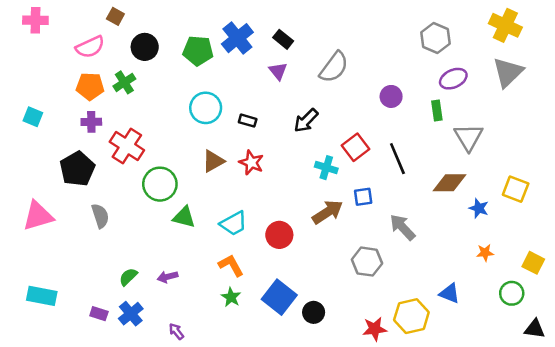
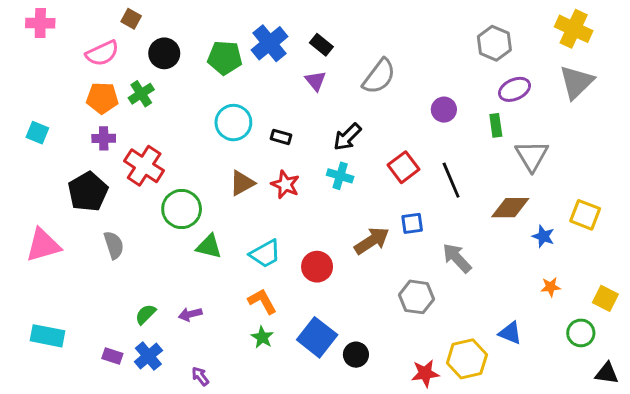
cyan cross: (326, 168) -> (340, 176), moved

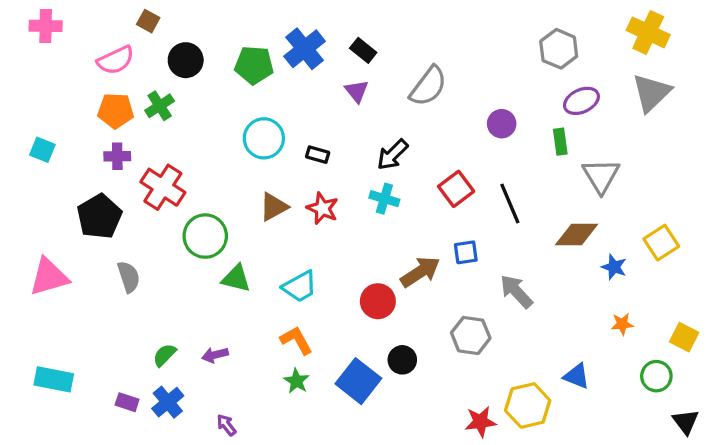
yellow square: (585, 215) -> (661, 243), turned 36
red circle: (317, 267) -> (378, 301), moved
black circle: (356, 355) -> (402, 360), moved
black triangle: (607, 373) -> (686, 422), turned 45

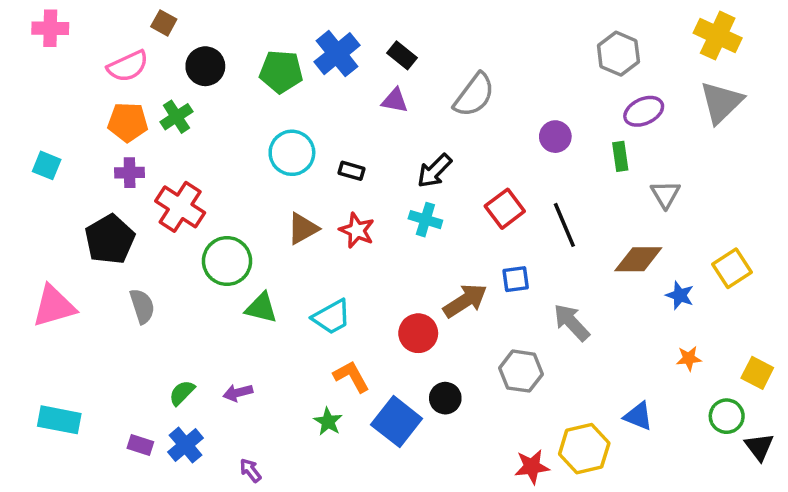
purple triangle: (357, 91) -> (395, 100), turned -40
gray triangle: (601, 176) -> (665, 194), size x0.7
orange L-shape: (296, 340) -> (351, 376), moved
black triangle: (686, 422) -> (759, 447), moved

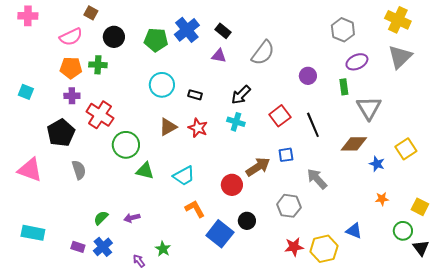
green cross: (176, 117) -> (98, 65), turned 36
gray triangle: (665, 194) -> (369, 108), size x1.5
pink triangle: (54, 306) -> (30, 170), turned 36
green star: (328, 422) -> (163, 249), moved
red star: (532, 467) -> (294, 247), moved

